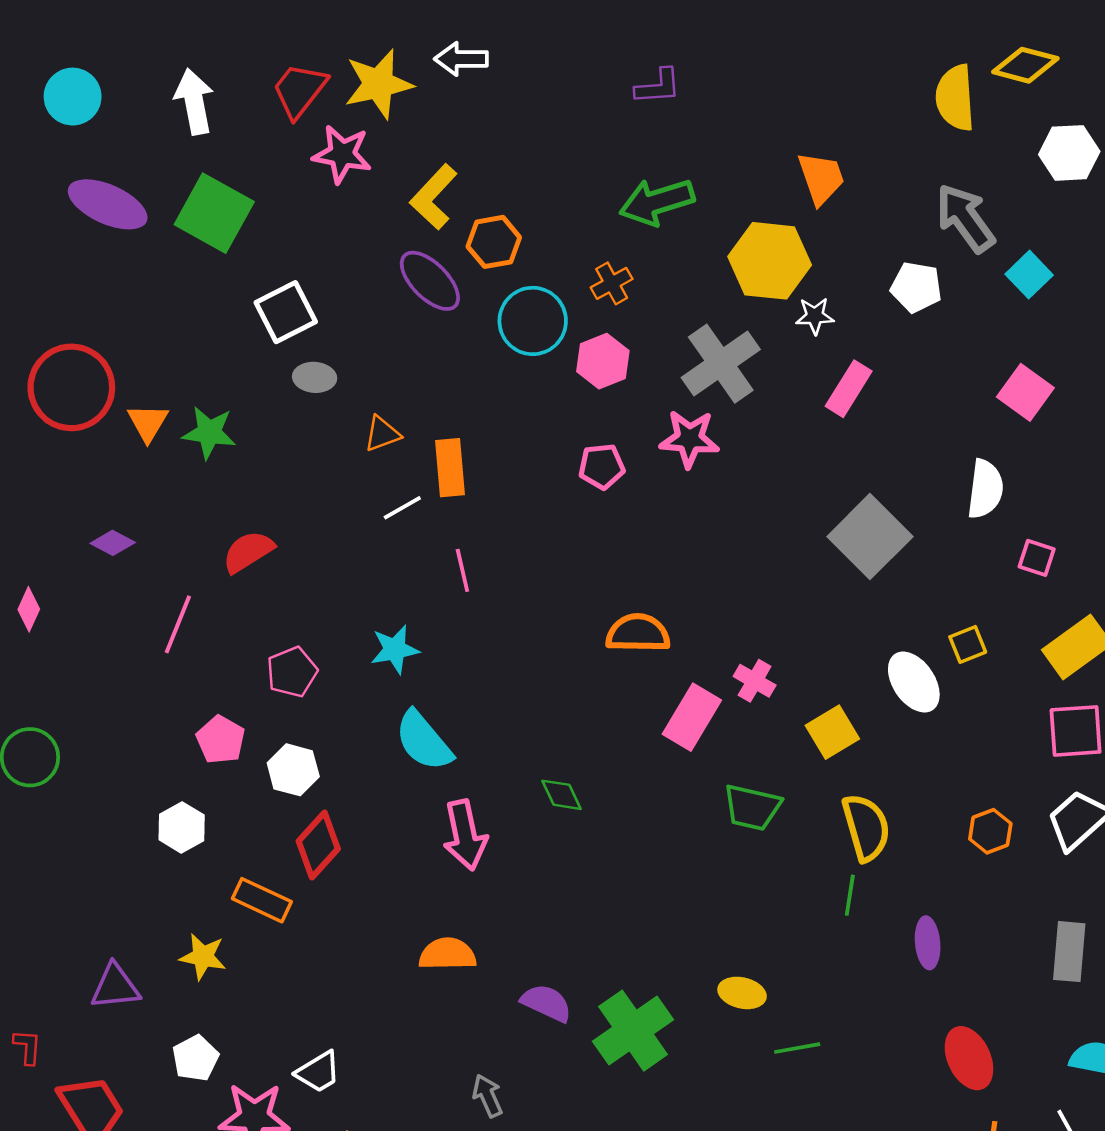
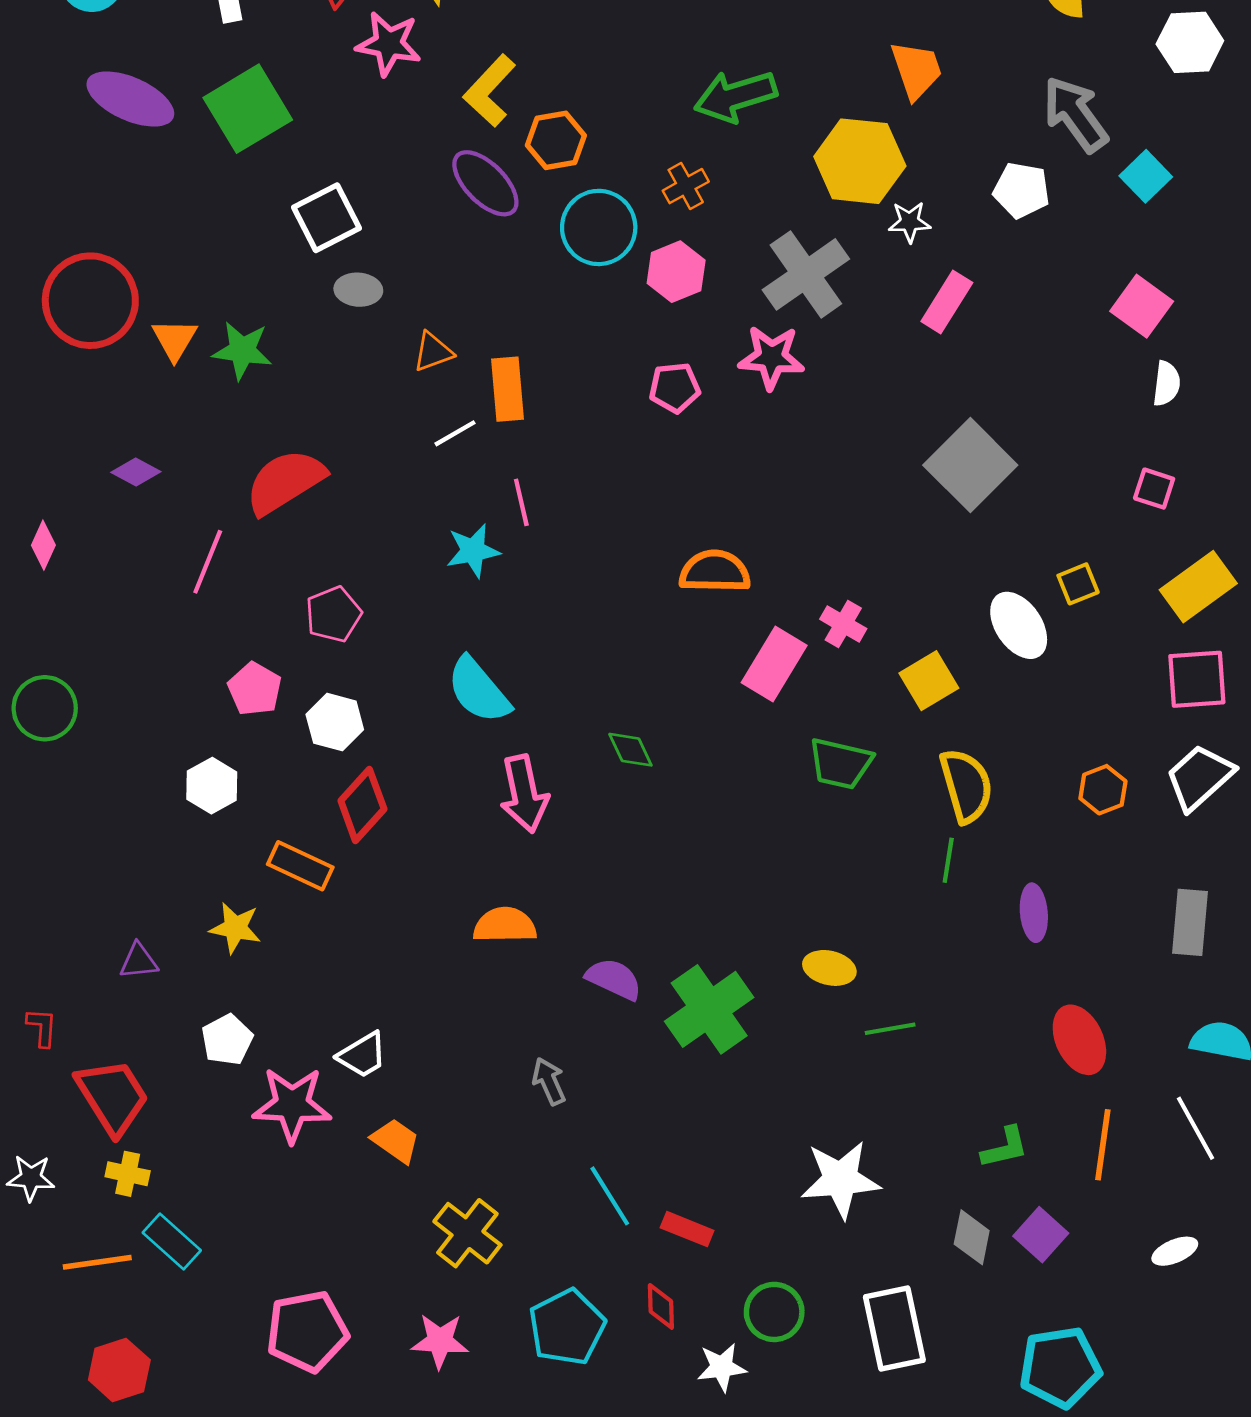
green square: (214, 213) -> (248, 109), turned 30
white semicircle: (985, 489) -> (1166, 384), moved, size x0.7
red semicircle: (248, 552) -> (285, 482), size x1.4
cyan star: (395, 649) -> (473, 551), moved
purple triangle: (115, 987) -> (139, 961), size x0.7

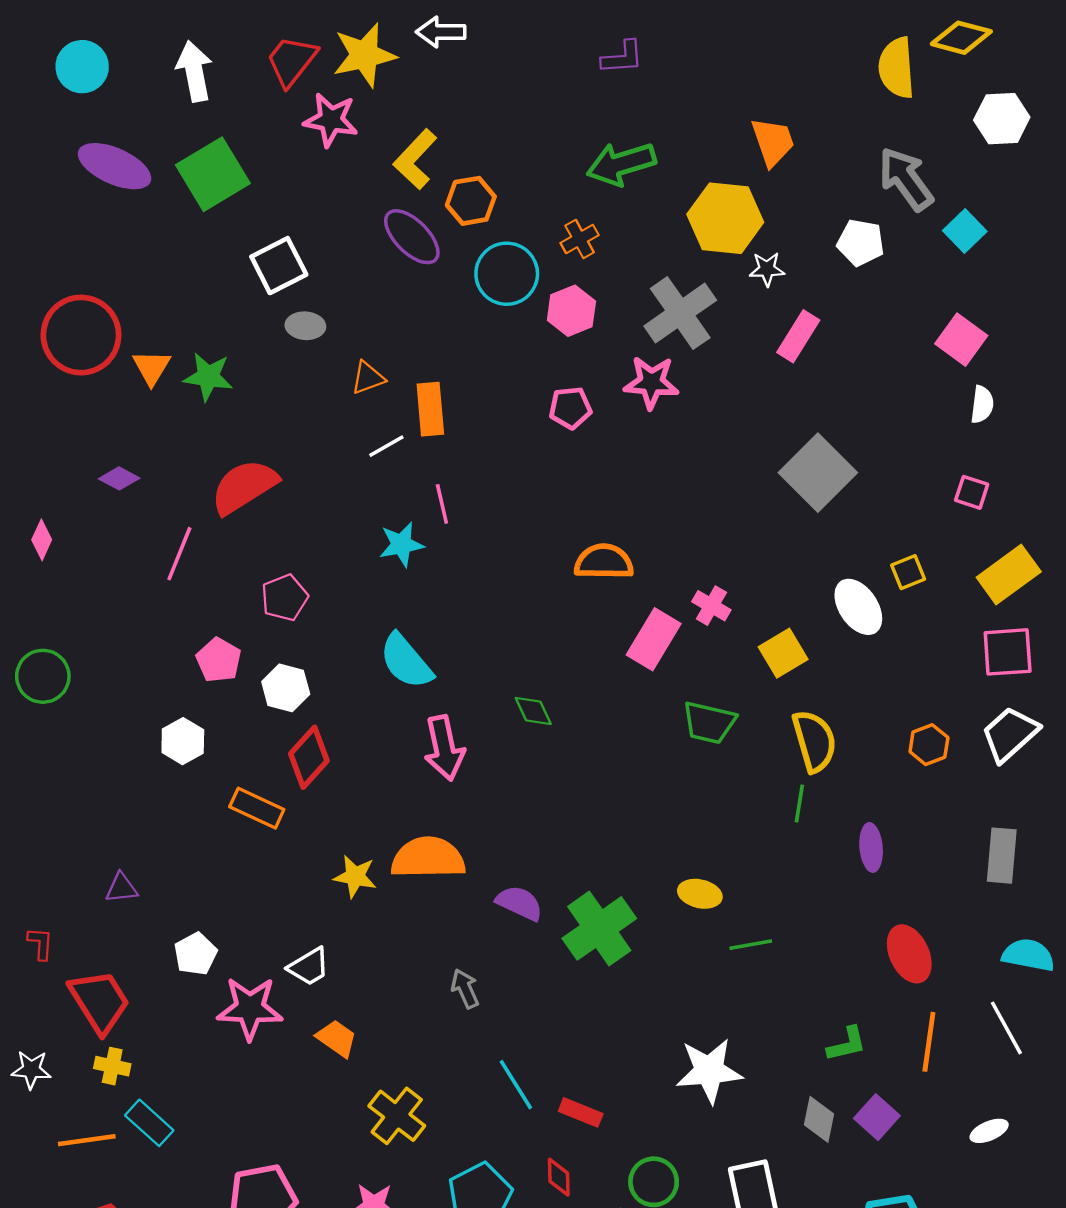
orange semicircle: (505, 925) -> (428, 858), size x1.4
yellow star: (235, 928) -> (355, 876), moved

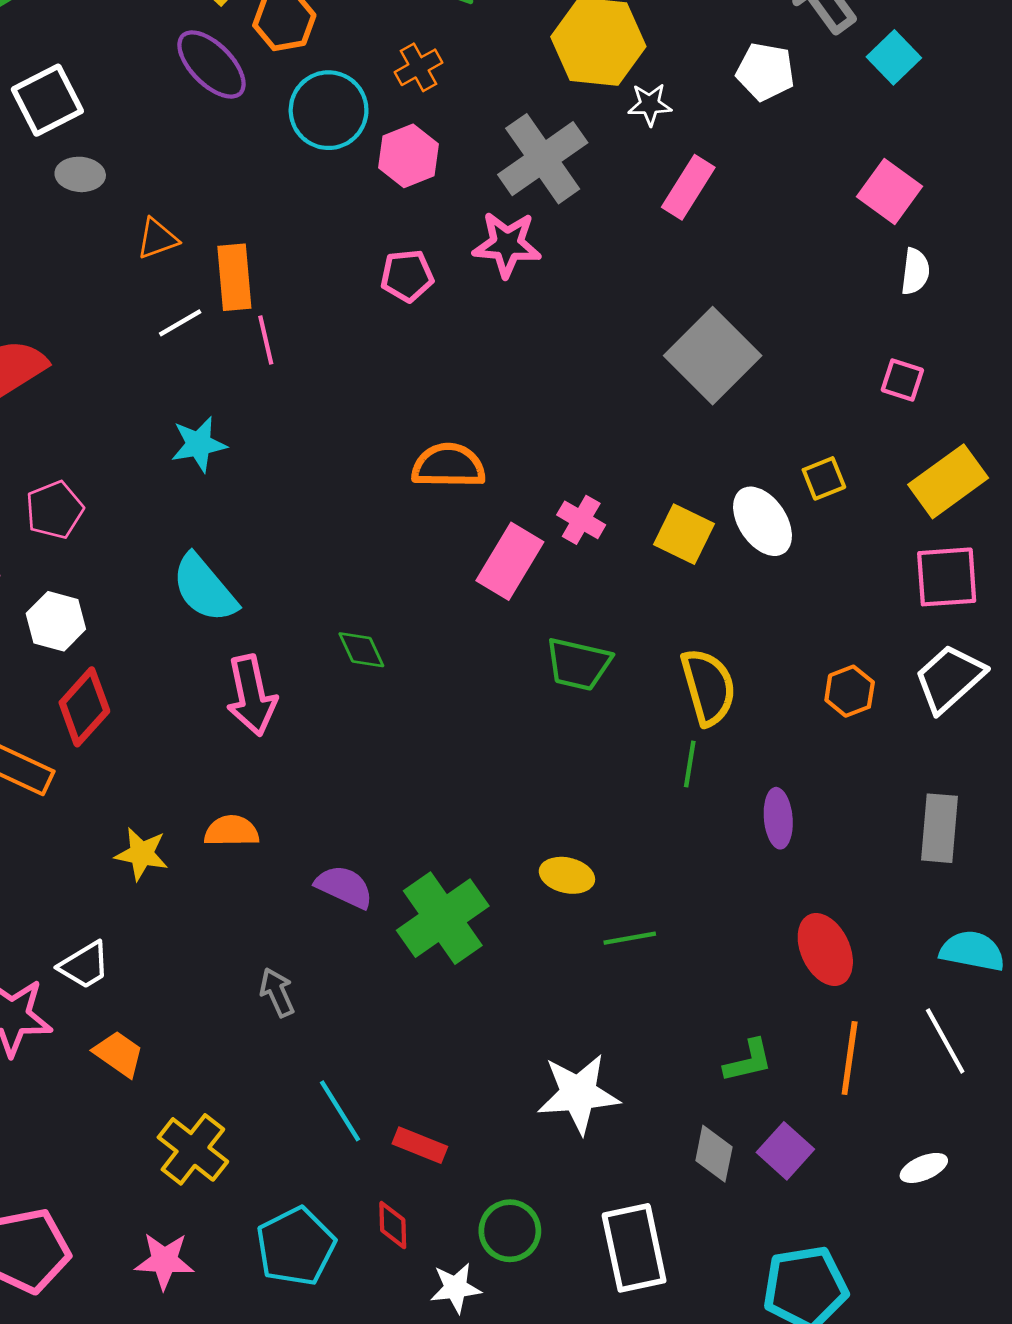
pink line: (442, 504) -> (266, 340), moved
yellow square: (783, 653) -> (684, 534), moved, turned -33
orange semicircle: (428, 858) -> (231, 831), size x0.6

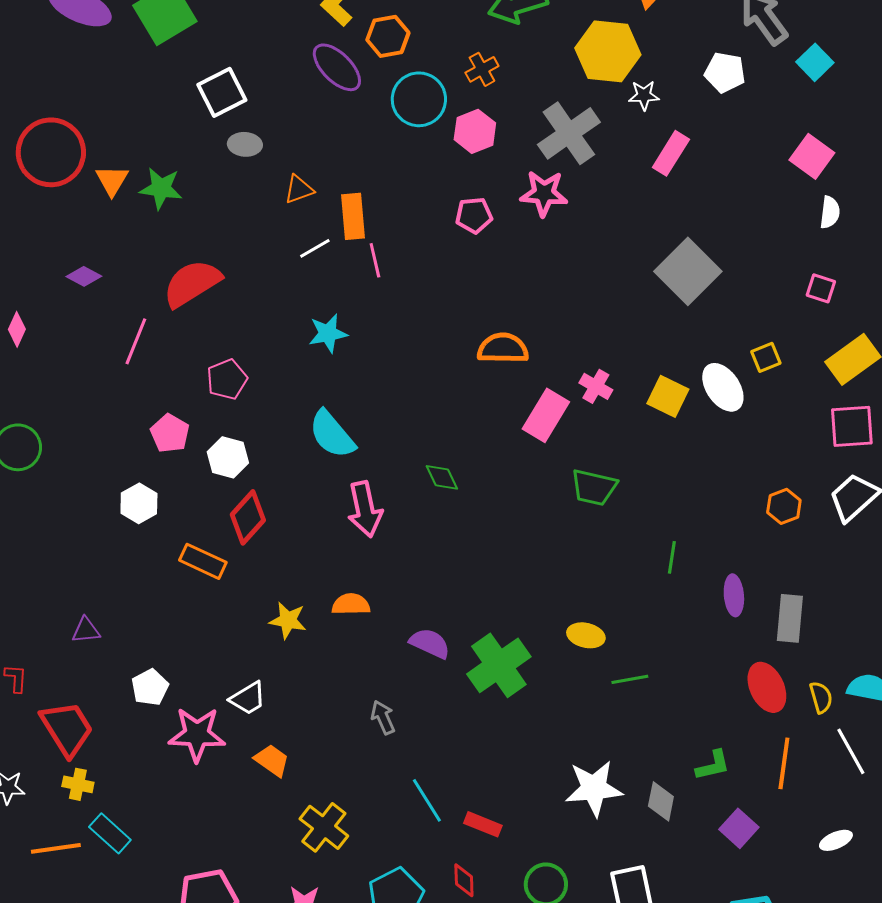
yellow semicircle: (708, 687) -> (821, 697), moved, size x0.6
gray rectangle: (940, 828) -> (790, 618), moved
gray diamond: (714, 1154) -> (661, 801), moved

